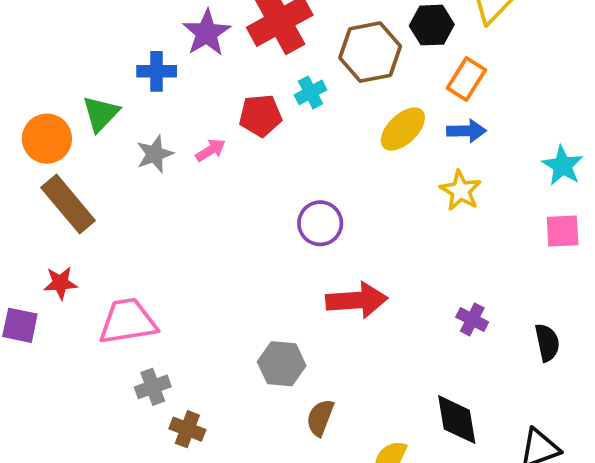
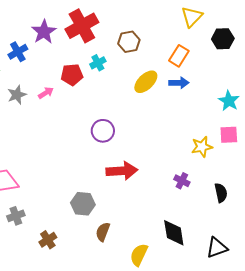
black hexagon: (432, 25) -> (223, 39), moved
brown hexagon: (370, 52) -> (129, 42), size x0.7
blue cross: (157, 71) -> (18, 52), turned -30
yellow star: (461, 191) -> (202, 147), moved, turned 30
brown cross: (187, 429) -> (48, 240), moved, turned 36

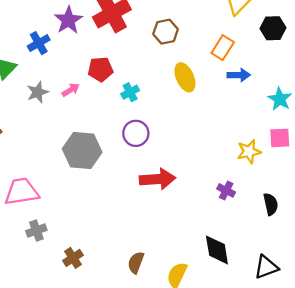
cyan cross: (98, 63) -> (130, 92), moved
yellow ellipse: (146, 82) -> (185, 77), turned -70
blue arrow: (179, 83) -> (239, 75), moved
gray hexagon: (83, 204) -> (82, 150), moved, size x1.4
brown semicircle: (103, 232) -> (136, 262), moved

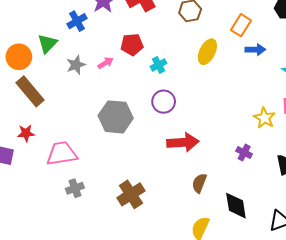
yellow ellipse: (185, 77) -> (207, 52), turned 50
yellow star: (249, 152) -> (264, 118), turned -30
brown cross: (73, 258) -> (131, 194), moved, size x1.5
brown semicircle: (136, 262) -> (199, 183), moved

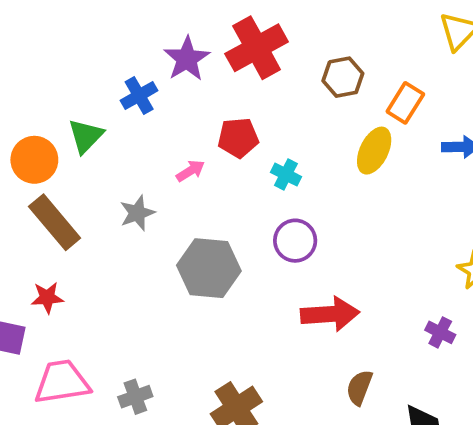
orange rectangle: (241, 25) -> (405, 103), moved
gray star: (76, 65) -> (137, 213), moved
cyan cross: (158, 65) -> (286, 174), turned -35
pink trapezoid: (62, 154) -> (62, 382), moved

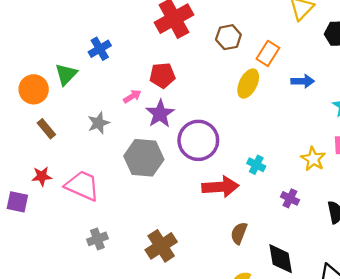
purple star: (187, 59) -> (160, 114), moved
cyan cross: (286, 174) -> (256, 165), moved
brown rectangle: (55, 222) -> (46, 129), size x0.6
purple circle: (295, 241) -> (198, 140), size x1.5
pink trapezoid: (62, 382) -> (82, 186), moved, turned 33

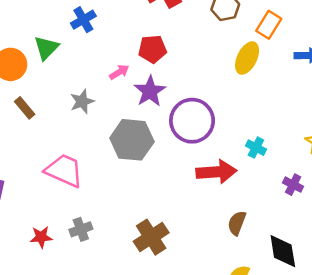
red star: (42, 176) -> (41, 237), moved

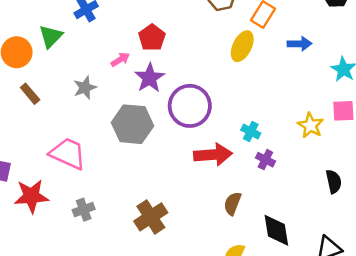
red pentagon: (152, 49) -> (152, 38), turned -30
purple cross: (293, 185) -> (265, 160), moved
red star: (41, 237) -> (31, 196), moved, size x1.6

